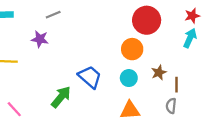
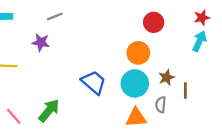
red circle: (147, 20) -> (154, 22), size x0.7
cyan circle: (129, 78) -> (135, 83), size x1.5
green arrow: (61, 97) -> (49, 110), moved
gray semicircle: (171, 106) -> (161, 105), moved

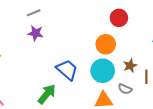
purple star: (41, 42) -> (36, 33), moved
gray semicircle: (161, 105) -> (125, 89), turned -72
green arrow: (49, 110) -> (47, 94), moved

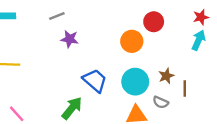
purple star: (36, 33) -> (70, 39), moved
orange circle: (106, 44) -> (132, 41), moved

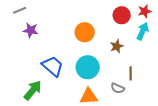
red circle: (154, 22) -> (122, 15), moved
brown star: (166, 76) -> (117, 46), moved
gray semicircle: (161, 102) -> (118, 88), moved

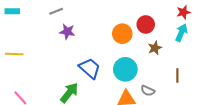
red circle: (122, 15) -> (146, 24), moved
brown line: (131, 73) -> (177, 75), moved
gray semicircle: (118, 88) -> (148, 91), moved

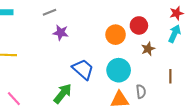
gray semicircle: (148, 91) -> (141, 92), turned -120

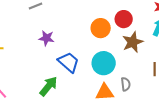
purple star: (61, 33) -> (46, 38), moved
brown star: (148, 49) -> (133, 42), size x1.5

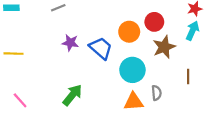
blue trapezoid: (69, 62) -> (101, 48), moved

